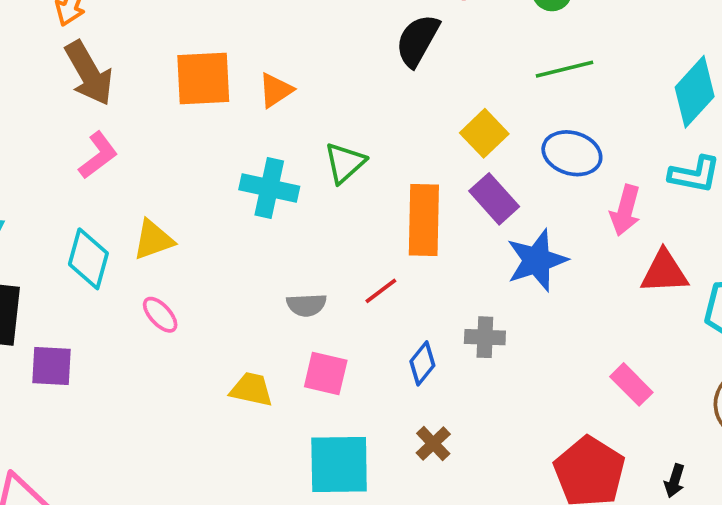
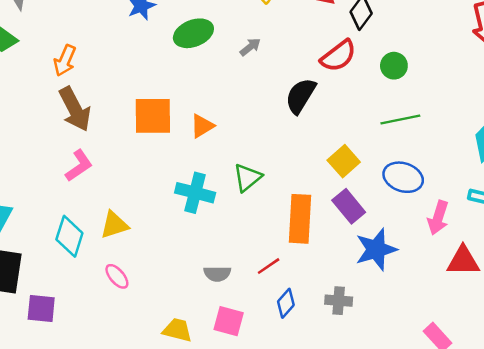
blue diamond: (422, 363) -> (286, 303), moved

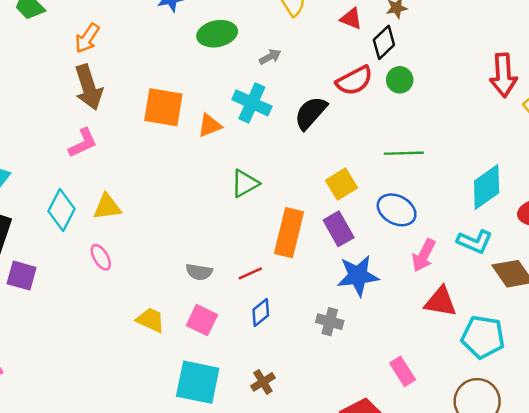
green circle: (394, 66) -> (400, 80), moved
cyan cross: (195, 193) -> (252, 103), moved
gray cross: (339, 301) -> (330, 322), moved

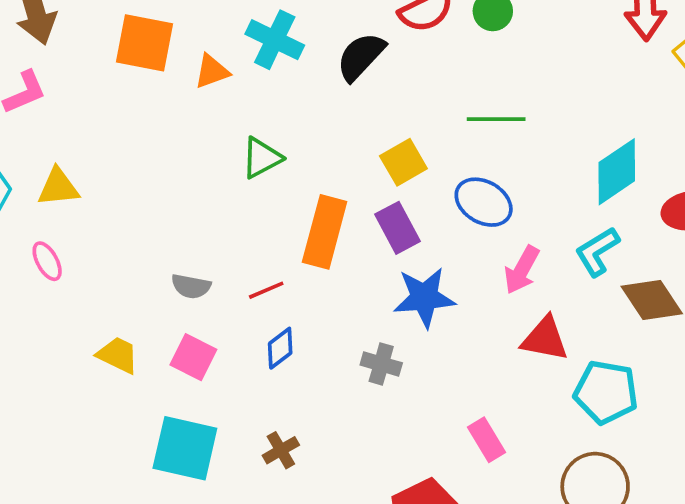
cyan L-shape: (475, 242) -> (597, 252), turned 124

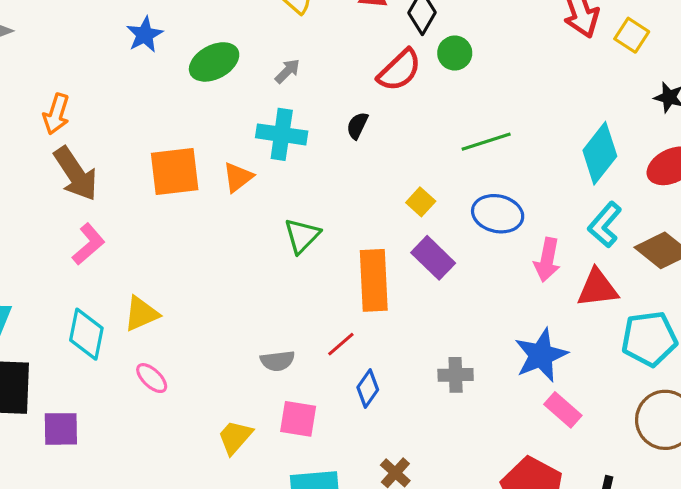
black semicircle: (361, 57) -> (357, 126), size x0.6
yellow square: (403, 162) -> (421, 202), size x0.7
blue star: (424, 297) -> (541, 355), moved
red triangle: (545, 339) -> (597, 288), moved
yellow trapezoid: (118, 355) -> (235, 437), turned -57

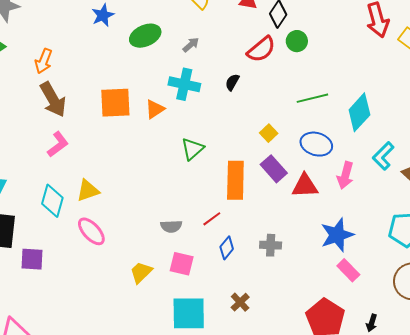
cyan diamond: (600, 153) -> (359, 112), moved
red triangle: (597, 288) -> (305, 186), moved
gray cross: (456, 375) -> (271, 245), moved
pink ellipse: (152, 378) -> (91, 231), size x1.4

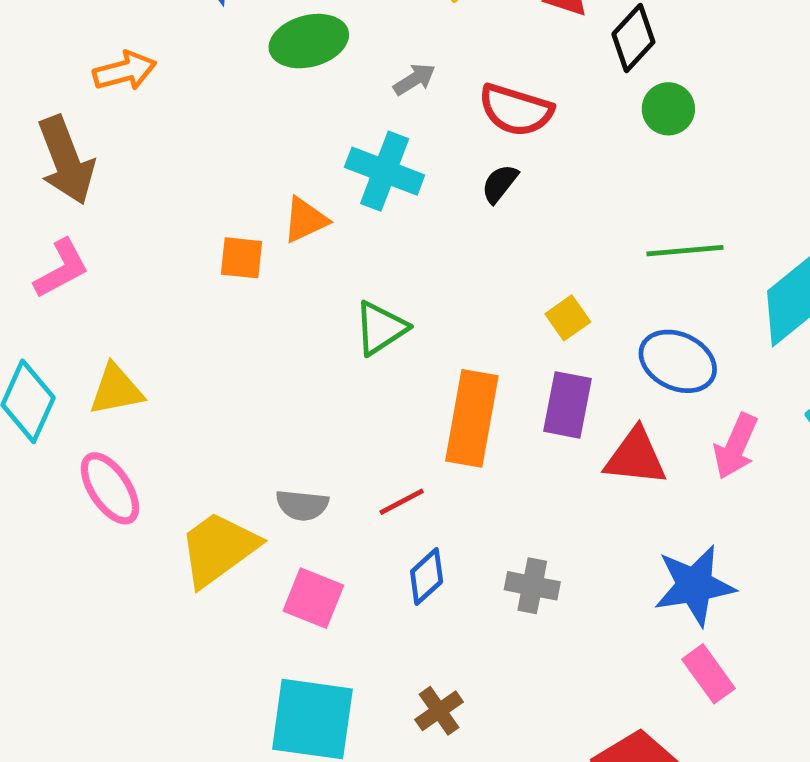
red semicircle: (261, 49) -> (516, 110), moved, turned 48
orange arrow: (44, 61) -> (125, 71), moved, turned -135
orange square: (115, 103) -> (241, 258), moved, size x0.6
purple rectangle: (274, 169) -> (567, 405), turned 44
yellow trapezoid: (141, 272) -> (218, 549), moved, size x1.5

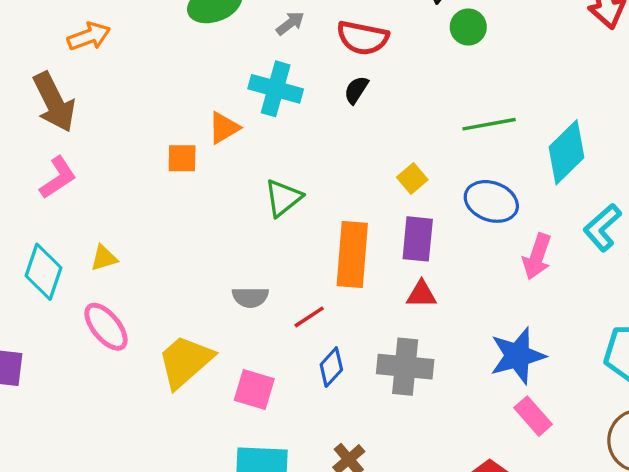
yellow triangle: (116, 390) -> (104, 258), size x0.7
red triangle: (636, 457) -> (421, 294), moved, size x0.7
gray semicircle: (302, 505) -> (250, 297), moved
gray cross: (532, 586) -> (405, 367), size x1.5

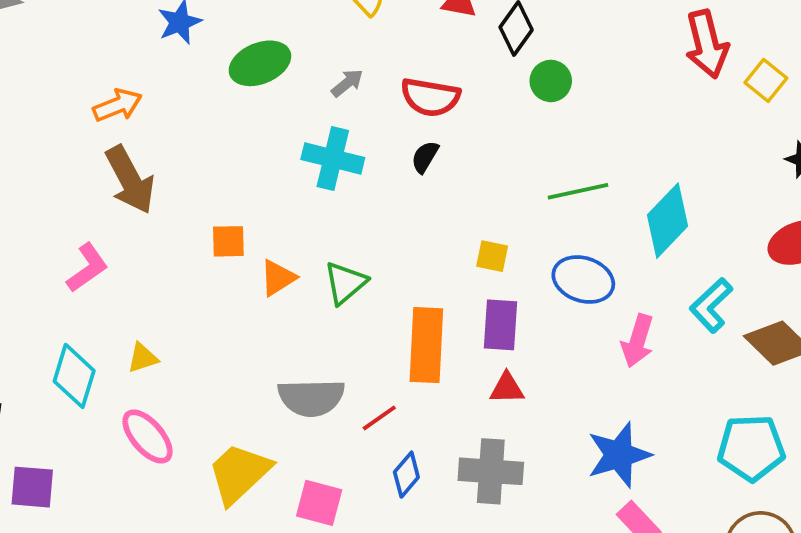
brown arrow: (54, 102) -> (130, 180), moved
orange triangle: (224, 128) -> (278, 278), moved
yellow square: (412, 178) -> (492, 256), turned -36
gray semicircle: (250, 297) -> (311, 398), size x1.6

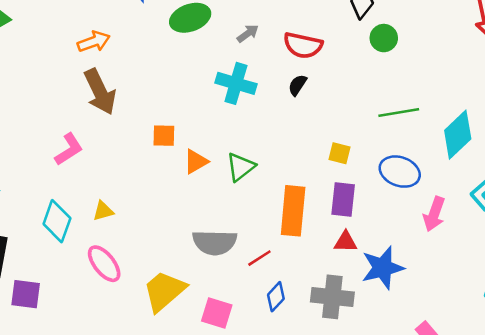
blue star: (619, 455) -> (383, 268), moved

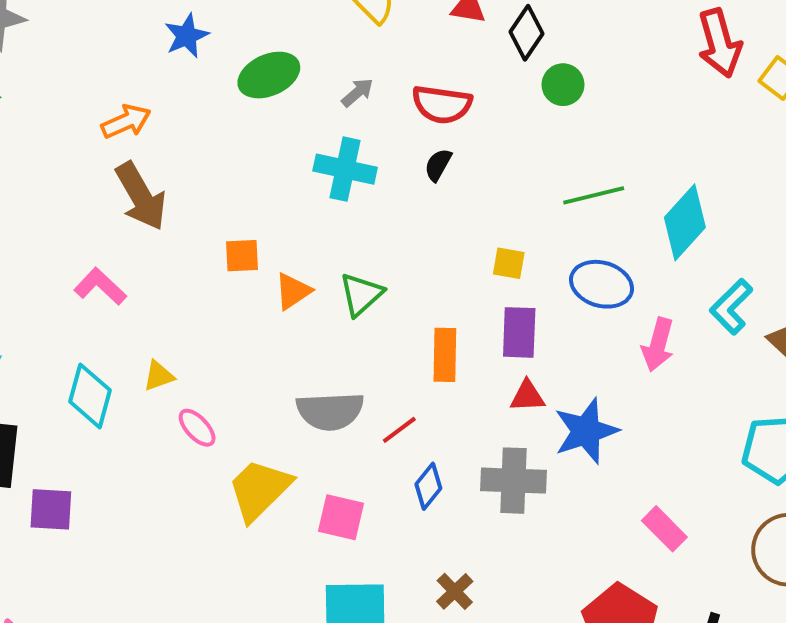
pink L-shape: (69, 149) -> (100, 286), turned -100
orange rectangle: (293, 211) -> (445, 355), size x0.7
pink ellipse: (104, 264) -> (197, 428), moved, size x0.7

